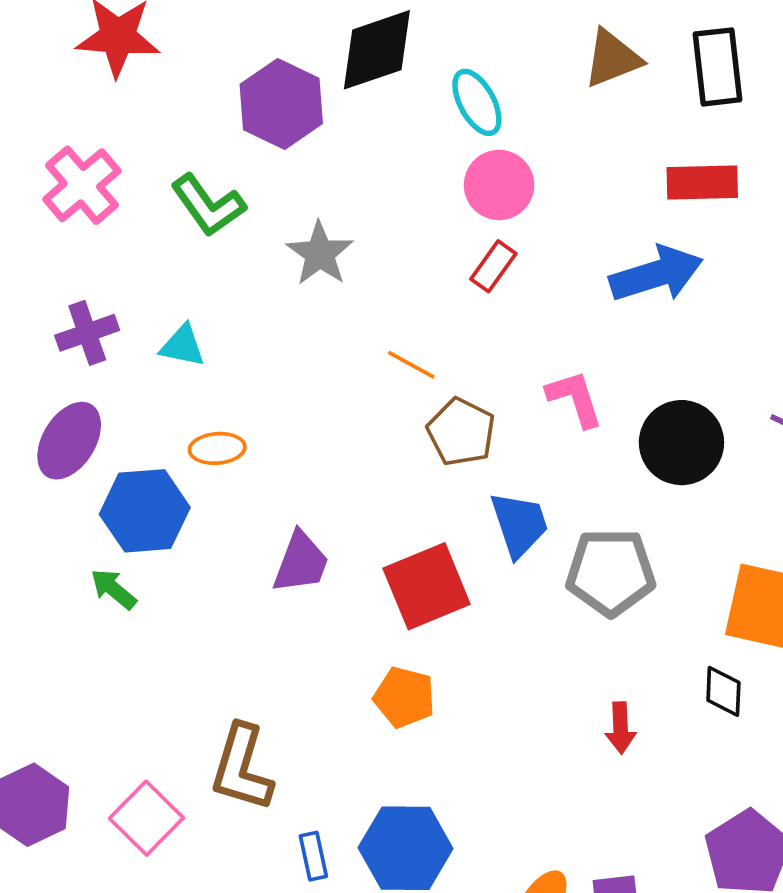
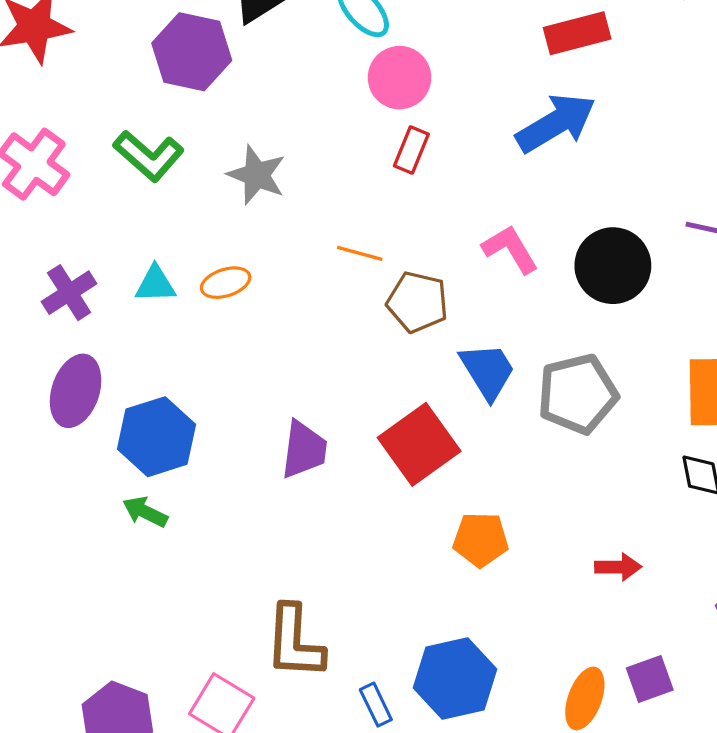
orange ellipse: (217, 448) -> (226, 283), moved
orange pentagon: (404, 697) -> (481, 540), moved
red arrow: (621, 728) -> (618, 567), moved, turned -75

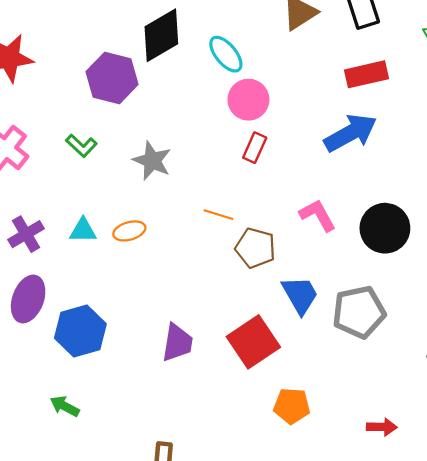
green L-shape: (149, 156) -> (81, 146), size x0.7
green arrow: (145, 512) -> (65, 406), moved

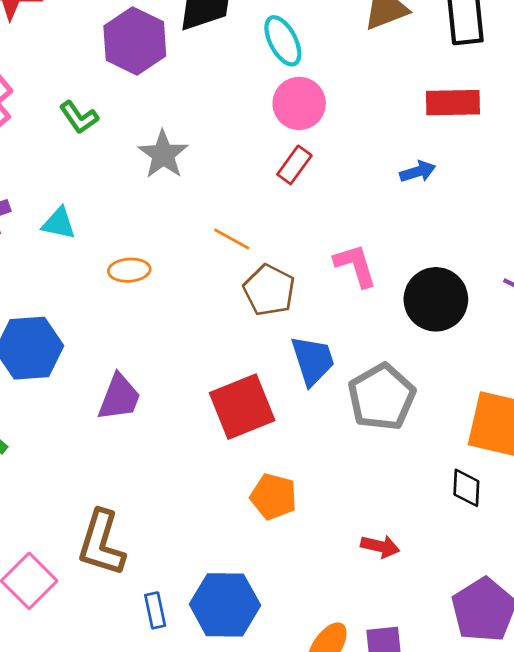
blue arrow: (350, 133) -> (418, 172), size x0.5
orange ellipse: (129, 231) -> (129, 270), moved
gray pentagon: (359, 312) -> (382, 397), turned -30
purple trapezoid: (177, 343) -> (119, 397), moved

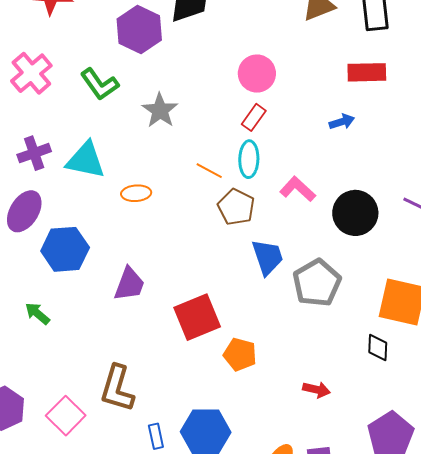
cyan ellipse: (283, 41) -> (249, 159), moved, turned 30
green L-shape: (79, 117) -> (100, 84), size x1.4
cyan triangle: (59, 223) -> (86, 160), size x1.6
pink L-shape: (355, 265) -> (298, 189), turned -30
red square: (242, 407) -> (197, 317), moved

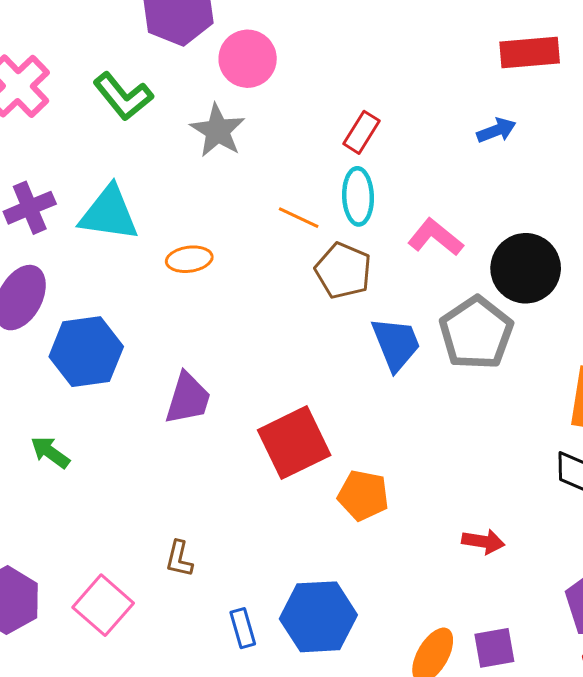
pink circle: (257, 74) -> (248, 59), moved
gray pentagon: (317, 283) -> (476, 333), moved
brown L-shape: (117, 388) -> (179, 559), size x0.5

